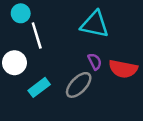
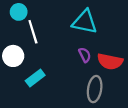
gray ellipse: (79, 85) -> (95, 89), moved, turned -35

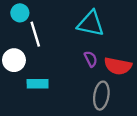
cyan rectangle: (35, 78) -> (38, 84), turned 36

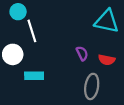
cyan triangle: (91, 24) -> (107, 21), moved
red semicircle: (118, 66) -> (107, 60), size x0.7

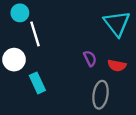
cyan triangle: (107, 21) -> (117, 23), turned 40
cyan rectangle: (34, 76) -> (37, 83), turned 66

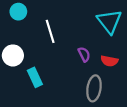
white line: (35, 34) -> (50, 31), moved

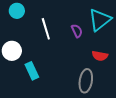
cyan triangle: (109, 21) -> (100, 20), turned 30
purple semicircle: (84, 54) -> (77, 31), moved

